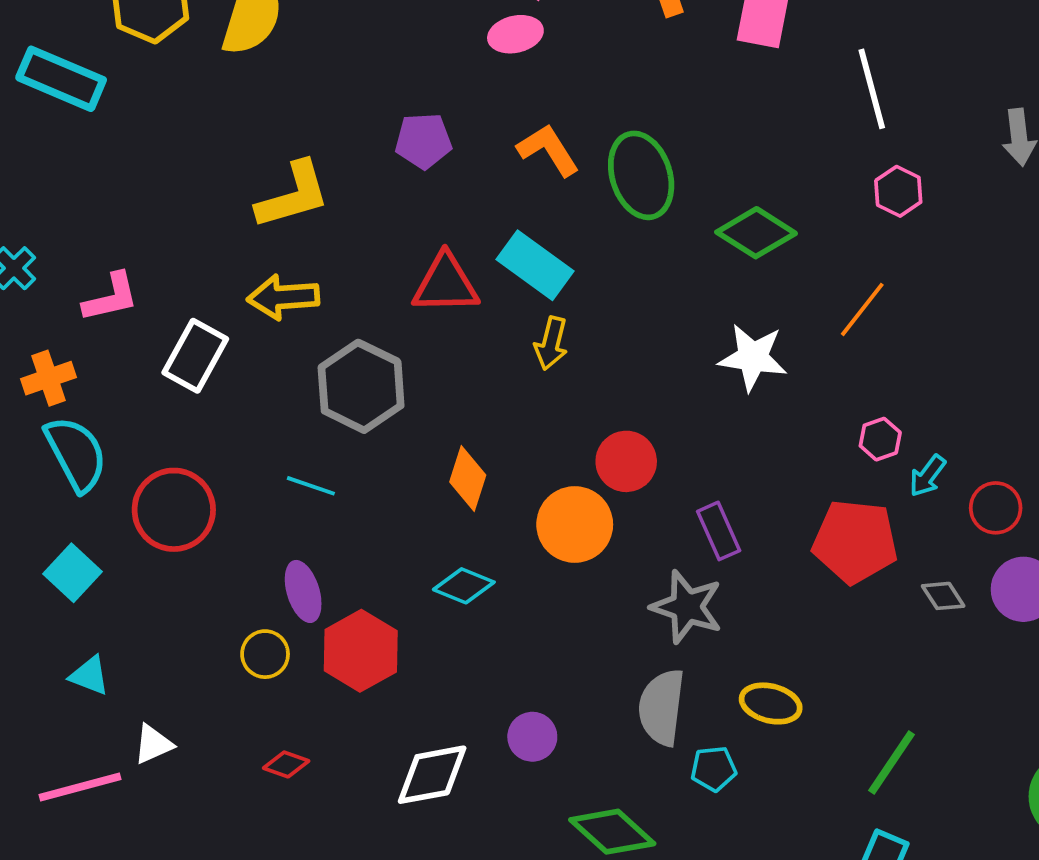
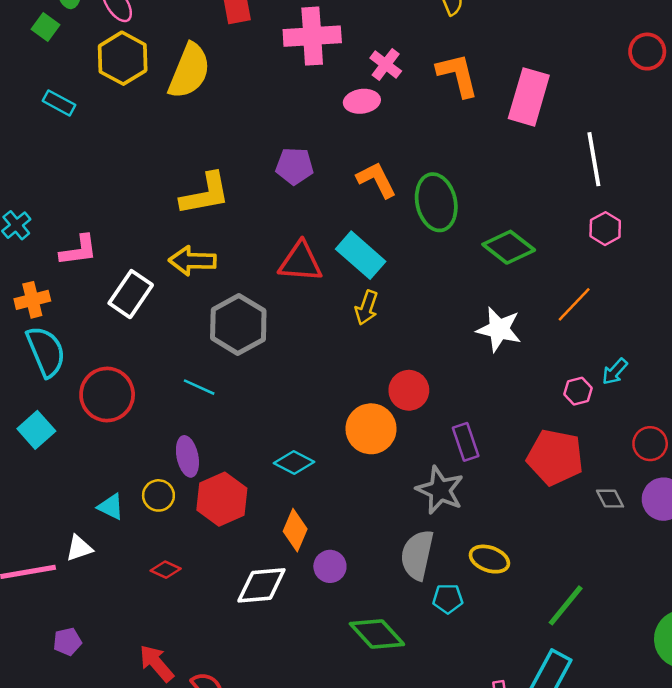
cyan rectangle: (61, 79) -> (59, 103), size x0.6
cyan arrow: (927, 476) -> (615, 372), moved
orange diamond: (468, 478) -> (295, 530), moved
cyan triangle: (90, 676) -> (111, 507), moved

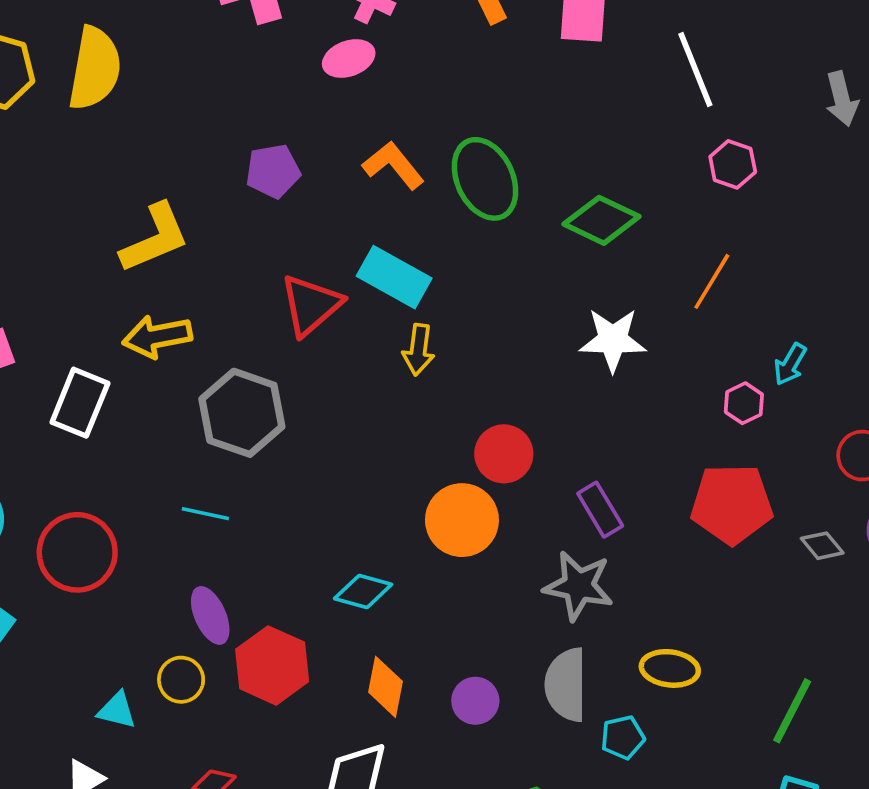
red triangle: (300, 262) -> (311, 305), turned -33
purple circle: (330, 566) -> (475, 701), moved

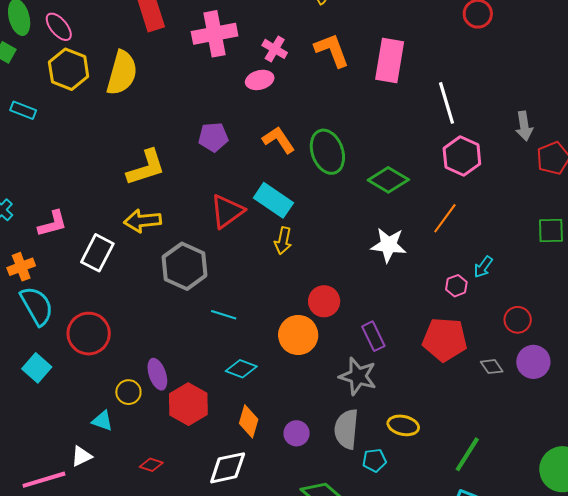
pink hexagon: (733, 164) -> (462, 156), size x1.5
cyan line: (205, 514) -> (224, 315), moved
yellow circle: (181, 680) -> (128, 392), moved

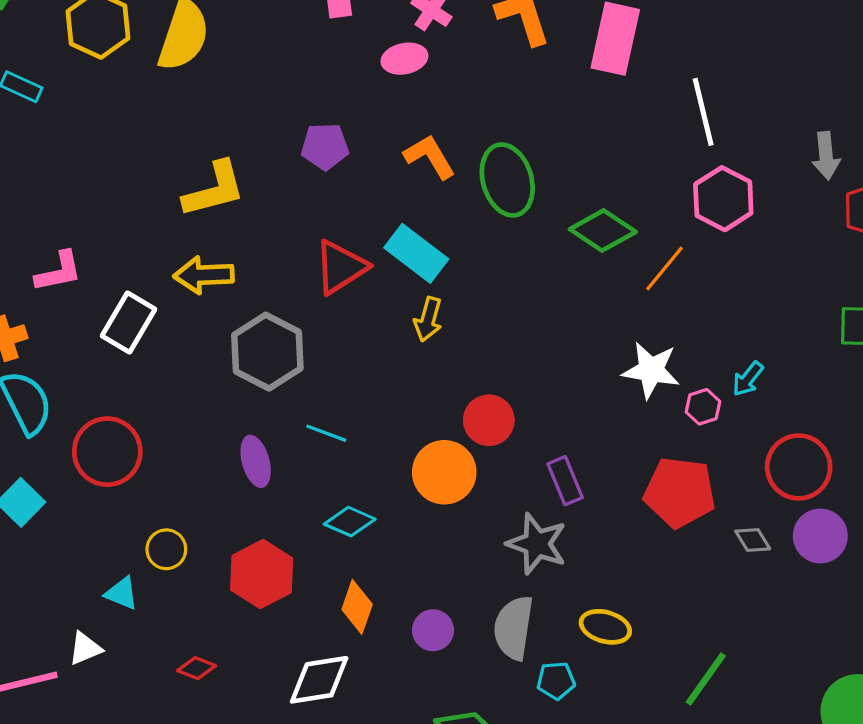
orange line: (445, 218) -> (664, 269), moved
white star: (389, 245) -> (651, 370), moved
red circle: (518, 320) -> (799, 467), size x1.5
purple ellipse: (157, 374) -> (256, 461), moved

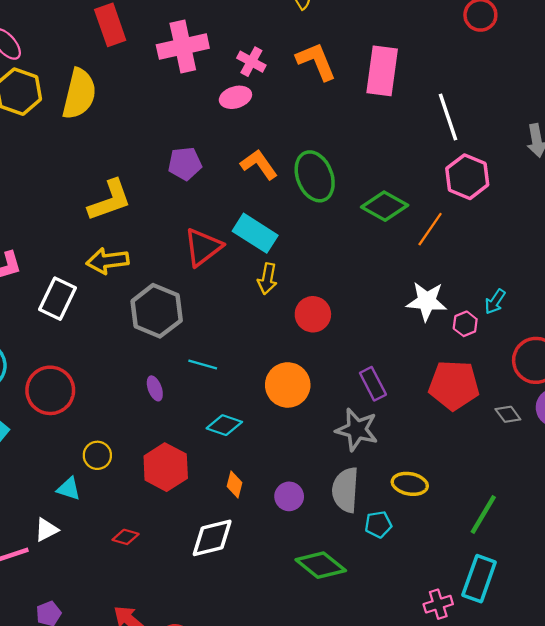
red circle: (489, 420) -> (313, 314), moved
purple ellipse: (256, 461) -> (155, 388), size x0.7
orange diamond: (357, 607) -> (234, 484), size x0.7

